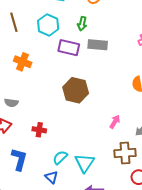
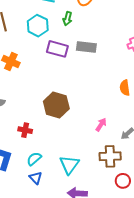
green arrow: (82, 24) -> (67, 19), moved
brown hexagon: (76, 90) -> (56, 105), moved
cyan semicircle: (60, 157) -> (34, 159), moved

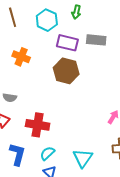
brown hexagon: (56, 105) -> (66, 71), moved
red cross: (25, 130) -> (38, 125), size x1.6

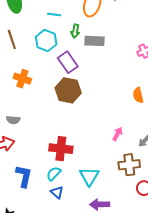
gray rectangle: (96, 40) -> (94, 41), moved
purple rectangle: (67, 43) -> (68, 62), turned 45
red cross: (38, 125) -> (61, 149), moved

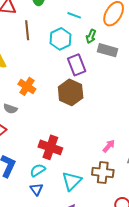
orange cross: (22, 79) -> (27, 86), moved
brown cross: (129, 165) -> (103, 172), moved

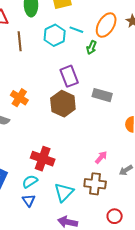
cyan line: (74, 15) -> (76, 30), moved
green arrow: (91, 36) -> (91, 48), moved
cyan hexagon: (60, 39) -> (55, 35), moved
gray rectangle: (107, 50) -> (102, 95), moved

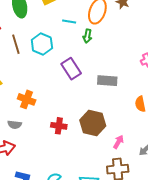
cyan hexagon: (55, 35) -> (42, 44), moved
brown hexagon: (63, 104) -> (93, 123), moved
red cross: (43, 159) -> (59, 126), moved, size x0.7

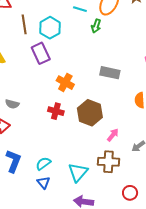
purple rectangle: (71, 69) -> (41, 53), moved
orange cross: (27, 99) -> (65, 83), moved

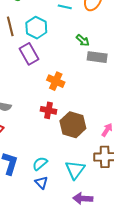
green arrow: (96, 26) -> (83, 40), moved, turned -64
gray rectangle: (110, 73) -> (97, 57), moved
brown hexagon: (90, 113) -> (73, 125), moved

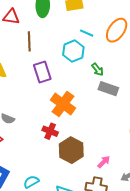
cyan hexagon: (36, 28) -> (73, 51), moved
orange cross: (56, 81) -> (63, 104), size x1.4

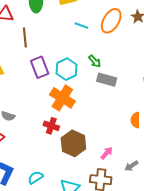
cyan hexagon: (73, 51) -> (67, 69), moved

